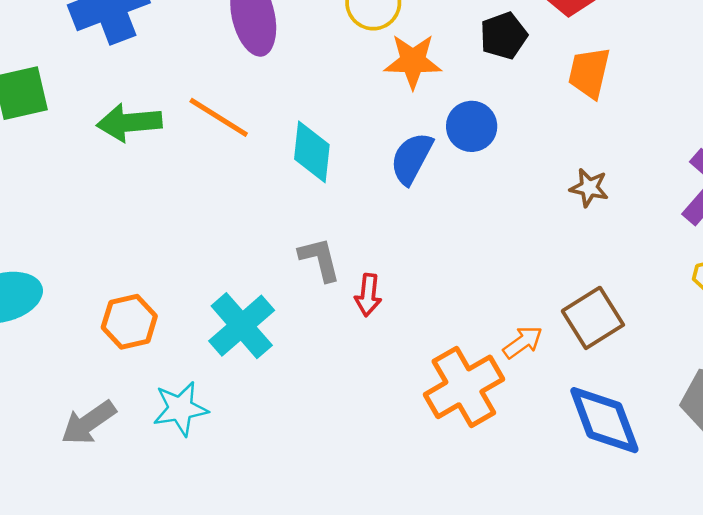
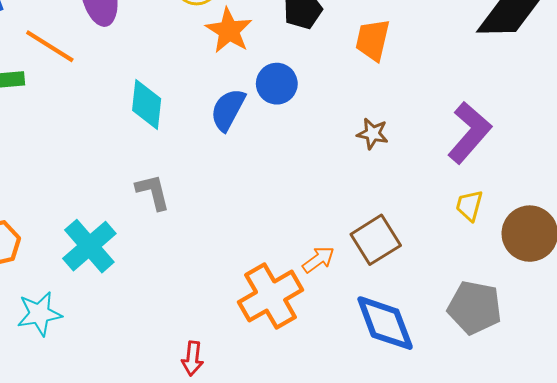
orange star: (413, 61) -> (229, 31), turned 30
orange line: (219, 117) -> (50, 46), moved
red arrow: (368, 295) -> (192, 359), moved

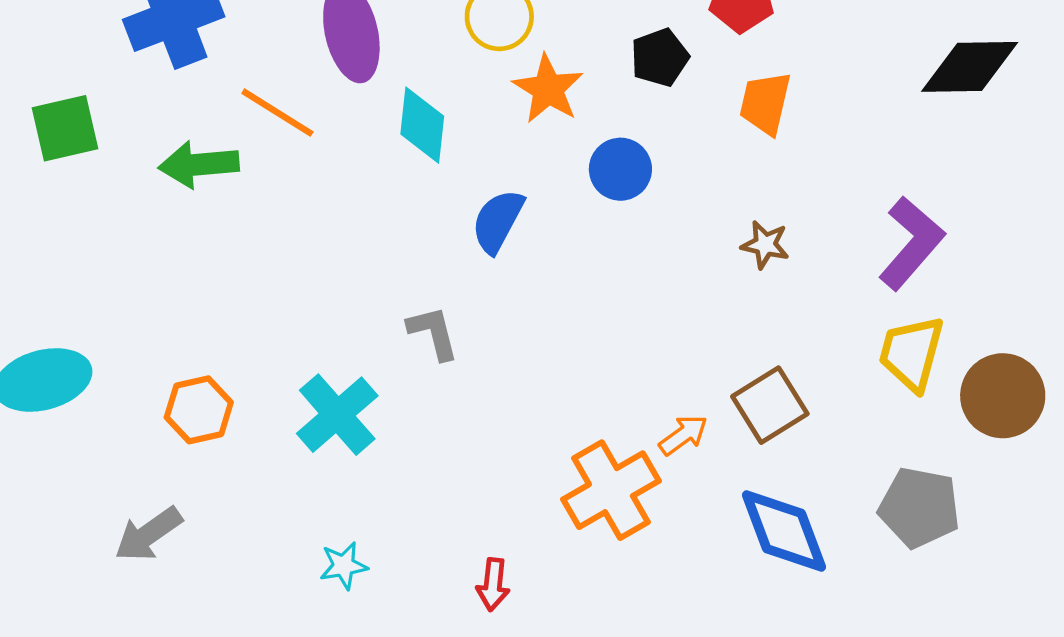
cyan diamond: (147, 104) -> (422, 125), moved
blue semicircle: (228, 110) -> (498, 221), moved
yellow trapezoid: (469, 205) -> (911, 353), size x1.6
cyan star: (39, 314) -> (344, 566), moved, size x0.7

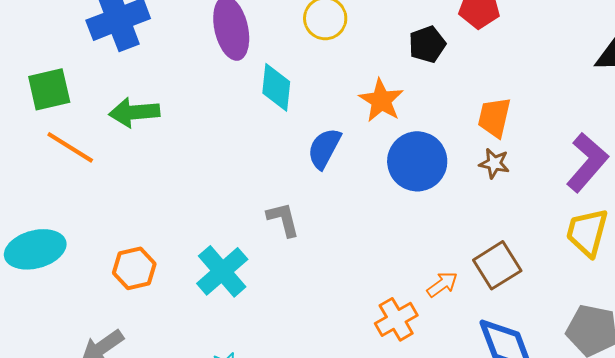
orange star: (548, 89) -> (381, 100), moved
orange trapezoid: (765, 103) -> (494, 117), moved
orange line: (277, 113) -> (70, 147), moved
blue circle: (620, 169) -> (417, 161), moved, size x1.5
orange cross: (611, 490) -> (396, 319), size x0.7

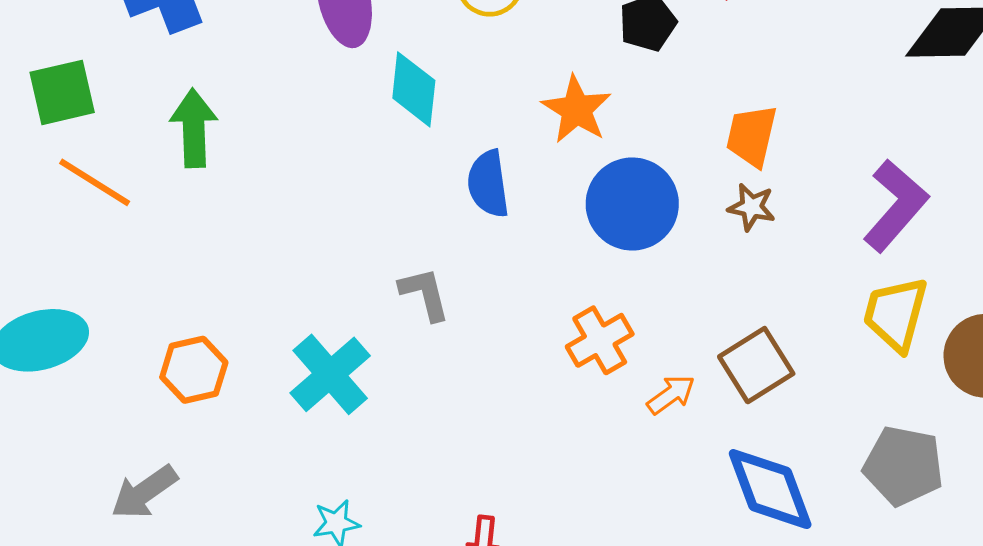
green arrow: (134, 112) -> (194, 128), turned 93
blue semicircle: (324, 148) -> (488, 184), turned -36
orange cross: (396, 319) -> (600, 340), moved

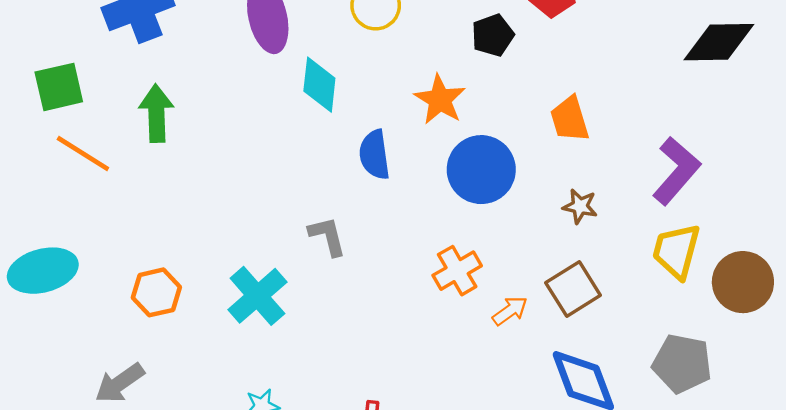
orange trapezoid: (752, 136) -> (570, 119), turned -30
brown star: (752, 207) -> (580, 206), moved

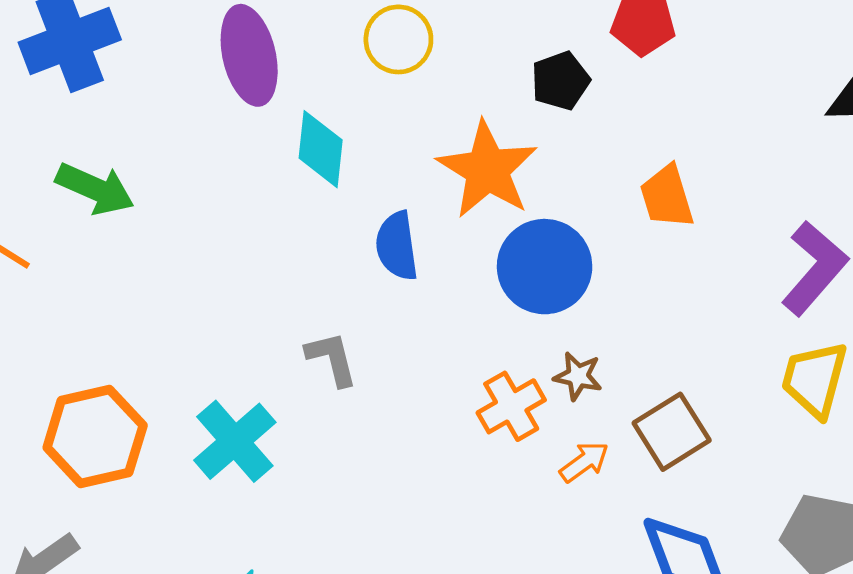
orange star: (440, 100) -> (487, 170), size x1.4
green arrow: (156, 113) -> (95, 189), turned 116
brown star: (580, 206) -> (578, 376), moved
orange hexagon: (156, 292) -> (95, 436), size x1.5

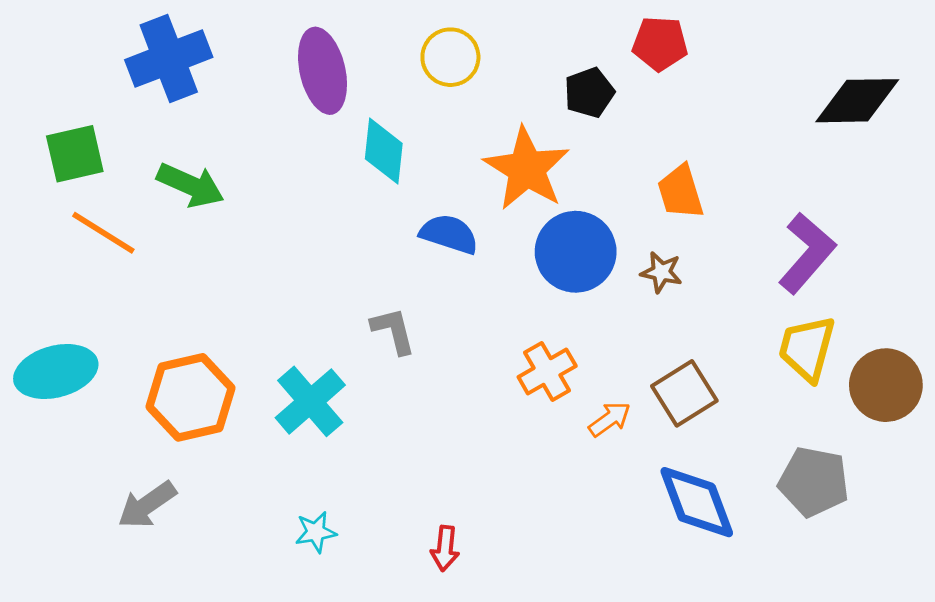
blue semicircle: (397, 246) -> (449, 234), turned 116
brown star: (578, 376) -> (661, 272), moved

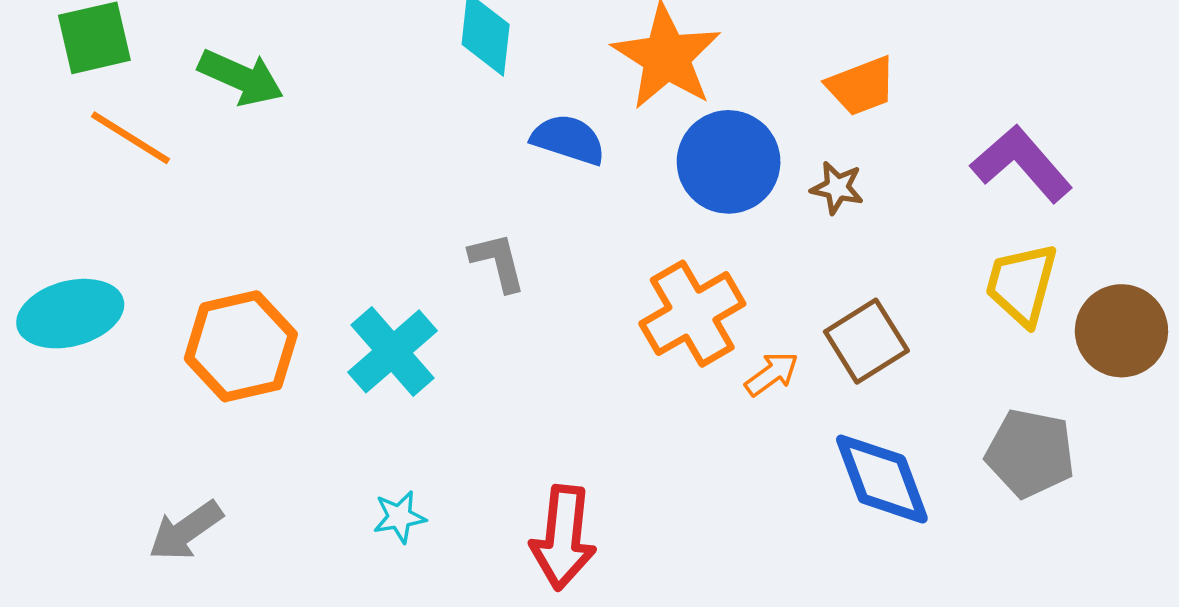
orange trapezoid: (680, 192) -> (861, 86), turned -94
purple L-shape: (807, 253) -> (1022, 164), turned -82
orange cross: (547, 372) -> (692, 314), size x1.4
gray arrow: (147, 505) -> (186, 531), moved
red arrow: (445, 548) -> (563, 538), size x1.8

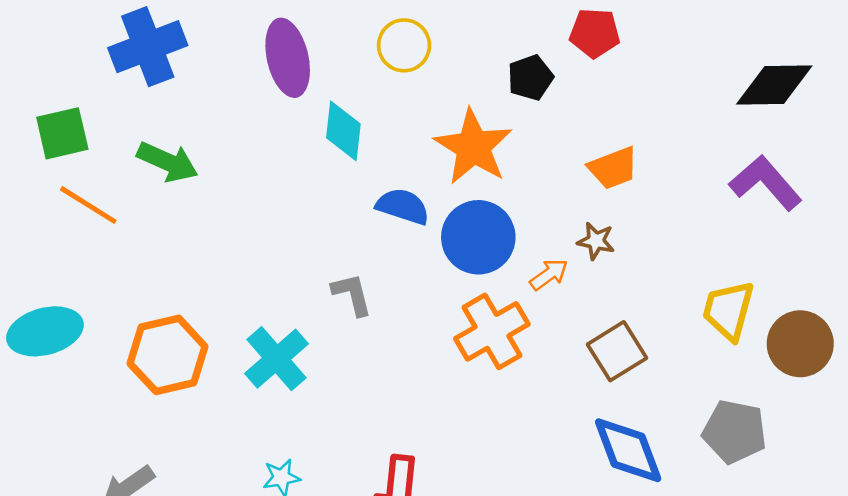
blue circle: (729, 162) -> (478, 237), moved
purple L-shape: (1022, 164) -> (766, 183), moved
orange arrow: (772, 374) -> (549, 274), moved

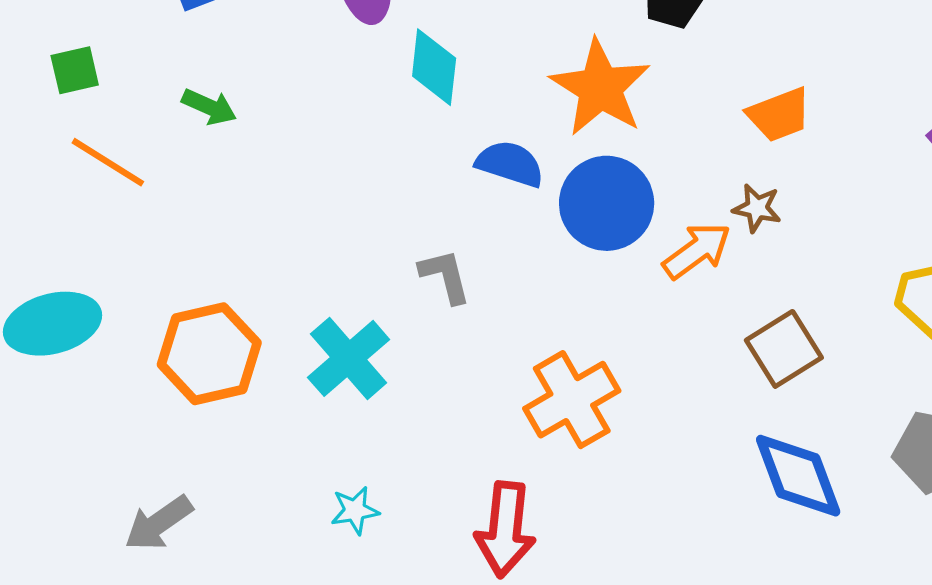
green square: (62, 133) -> (75, 70), size x0.7
green arrow: (168, 162) -> (209, 107), size x0.7
orange arrow: (549, 274) -> (697, 251), size x1.4
orange cross: (492, 331) -> (572, 400), moved

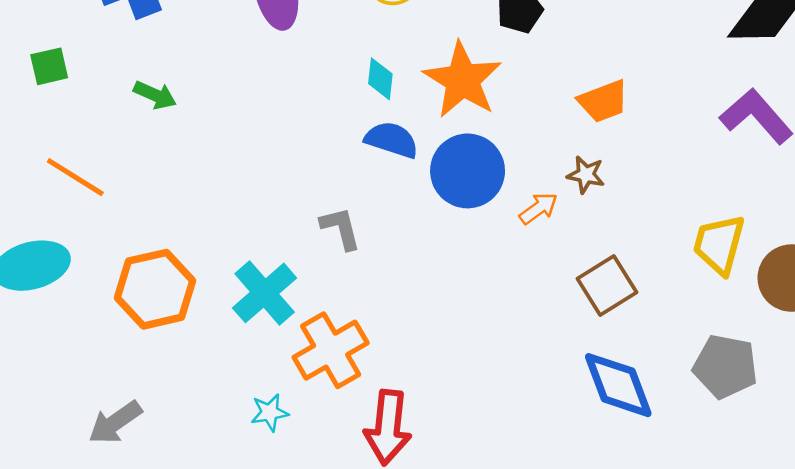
cyan diamond: (434, 67) -> (380, 79), moved, size x0.7
orange line: (108, 162) -> (75, 177), moved
orange arrow: (697, 251) -> (539, 208), size x0.7
orange cross: (572, 400) -> (331, 350), moved

